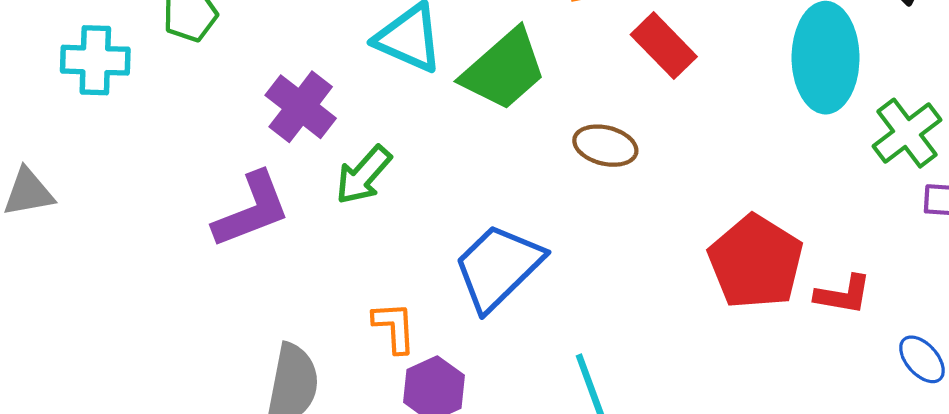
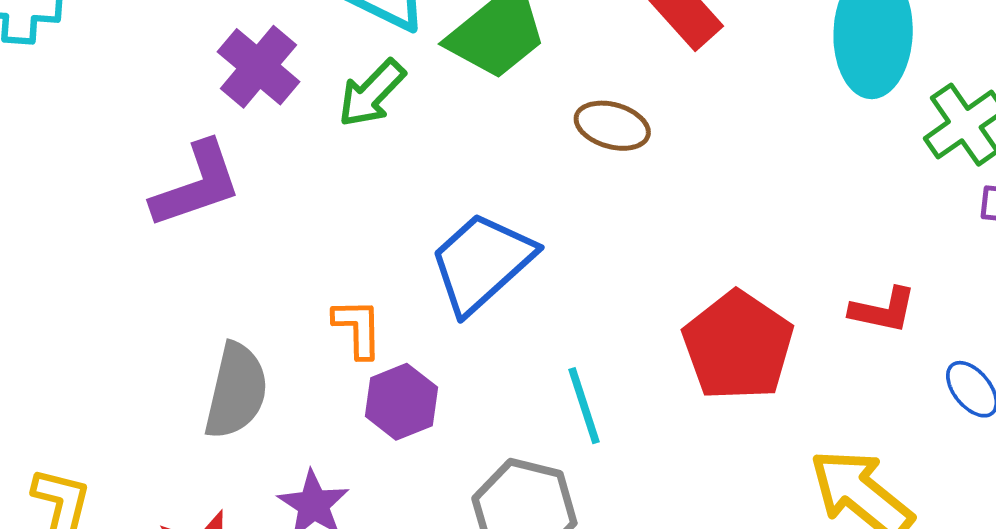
green arrow: (363, 175) -> (372, 93), moved
red pentagon: (756, 262) -> (738, 346), moved

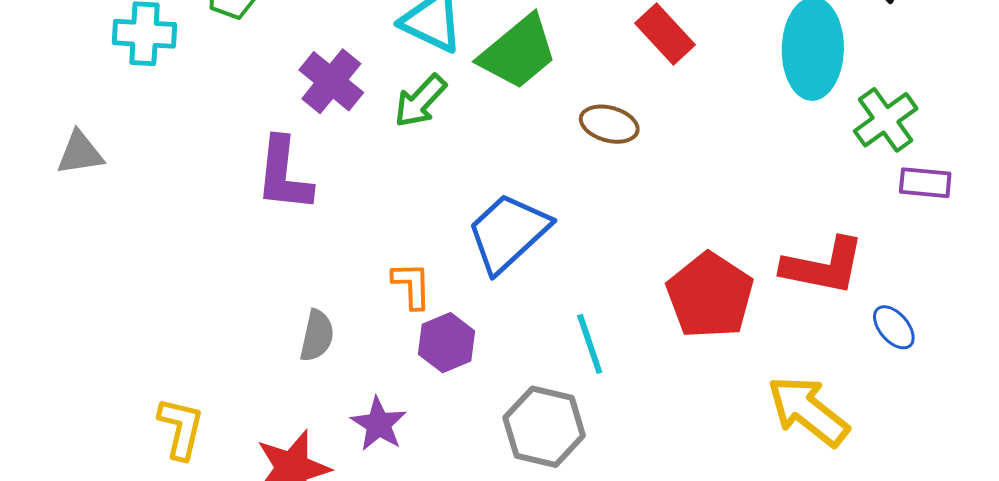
purple L-shape: (197, 185) -> (284, 174), turned 116
red L-shape: (883, 310) -> (823, 266), size x1.6
gray semicircle: (236, 391) -> (317, 336), size x0.7

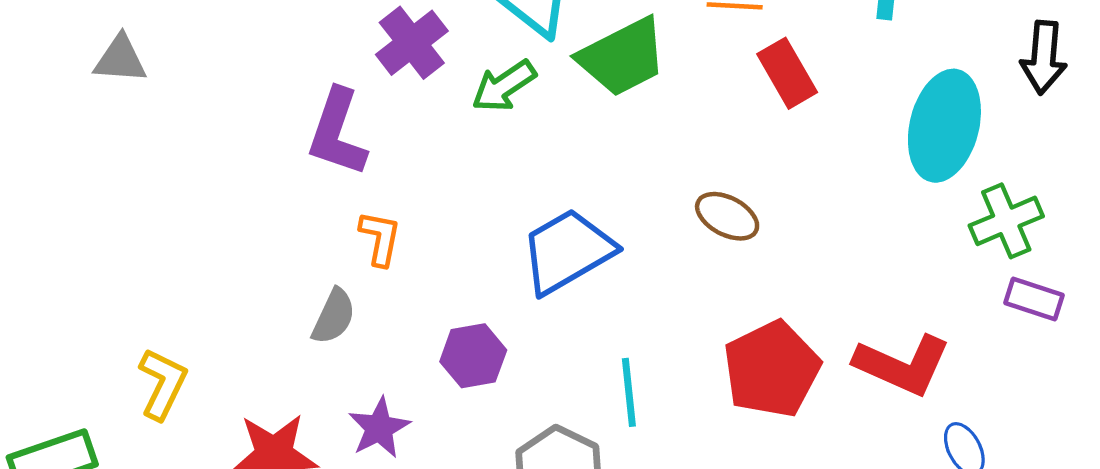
brown ellipse: (609, 124) -> (727, 216), moved
orange L-shape: (412, 285) -> (380, 238), moved

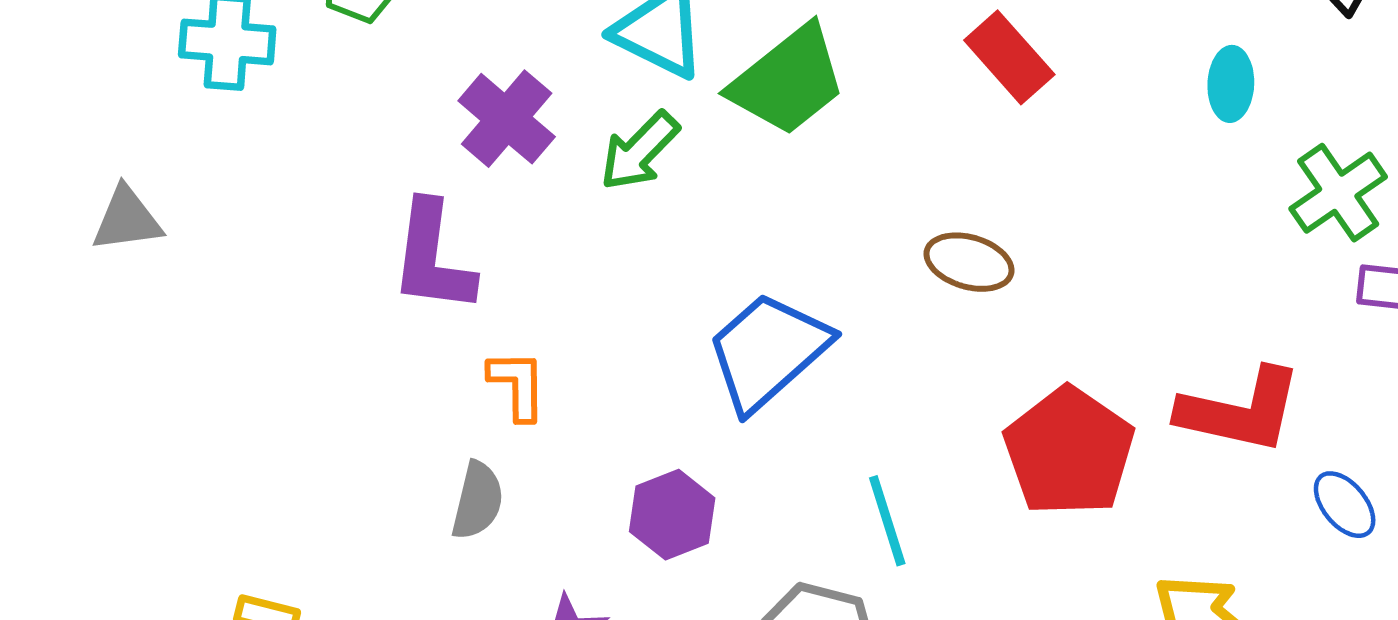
cyan ellipse: (944, 126) -> (1231, 84), size x0.5

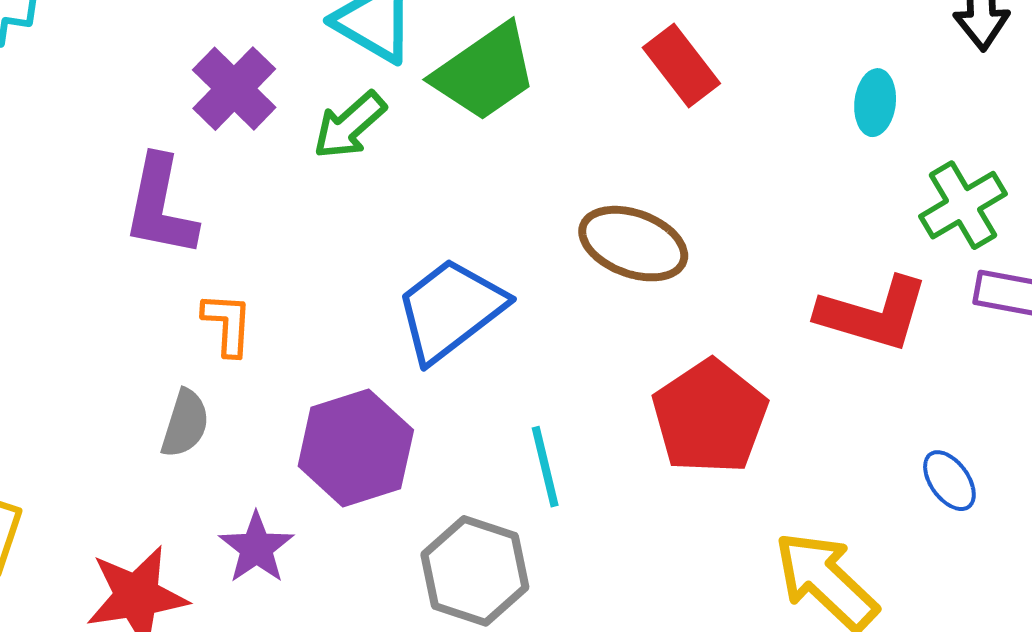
brown ellipse: (969, 262) -> (633, 244), size x1.4
red L-shape: (1240, 411) -> (873, 314), moved
purple hexagon: (672, 515) -> (356, 448), size x1.5

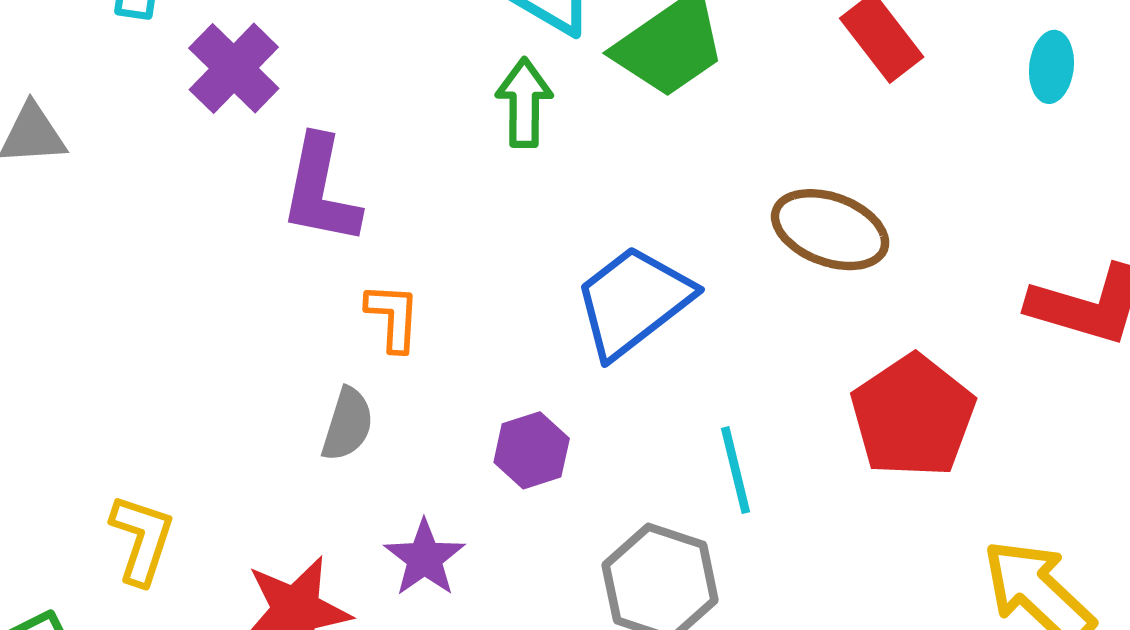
purple cross: (234, 89) -> (234, 68), moved
cyan ellipse: (875, 103) -> (1051, 67), moved
green arrow: (350, 125) -> (524, 103), turned 132
purple hexagon: (356, 448) -> (532, 450), size x0.6

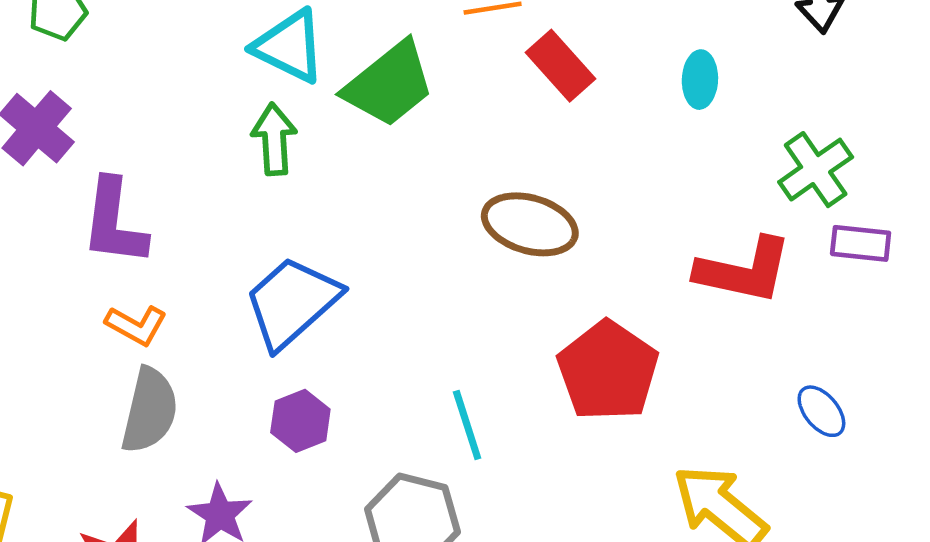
blue trapezoid: (633, 301) -> (292, 302), moved
orange L-shape: (393, 317) -> (136, 325), moved, turned 120
gray semicircle: (348, 424) -> (150, 410), size x1.4

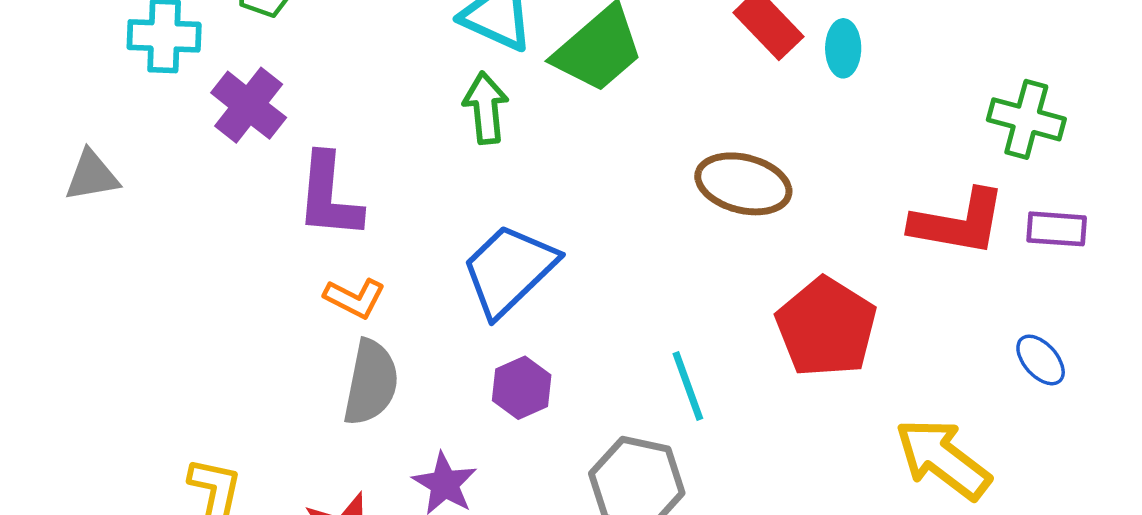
cyan ellipse: (700, 80) -> (843, 48), moved
green cross: (816, 170) -> (1026, 119), turned -38
purple rectangle: (861, 243) -> (1057, 229), moved

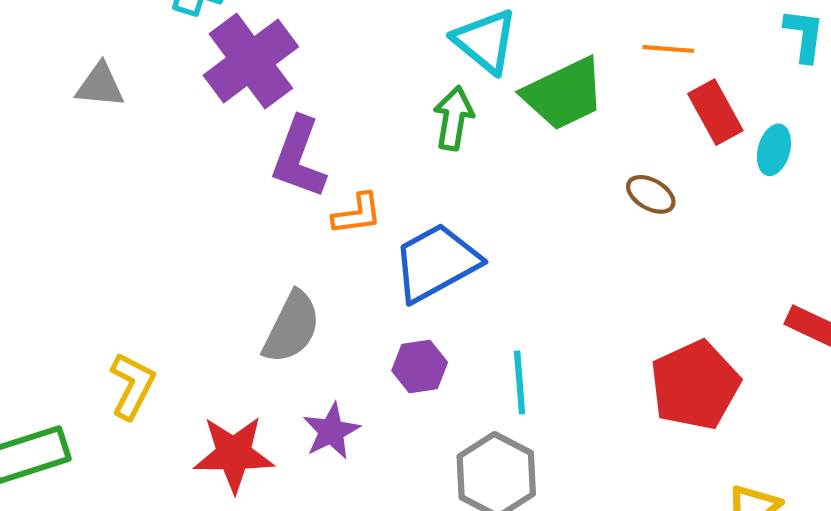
purple cross: (249, 105) -> (251, 61), size x1.4
brown ellipse: (743, 184) -> (651, 194), moved, size x0.6
orange L-shape: (355, 298) -> (357, 214), moved, turned -50
cyan line: (688, 386) -> (520, 382), moved

